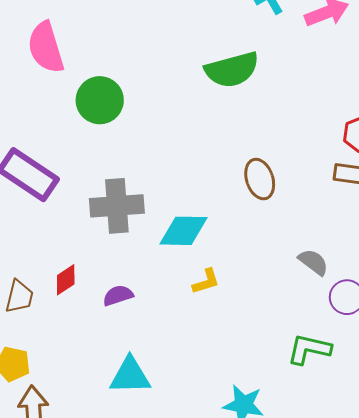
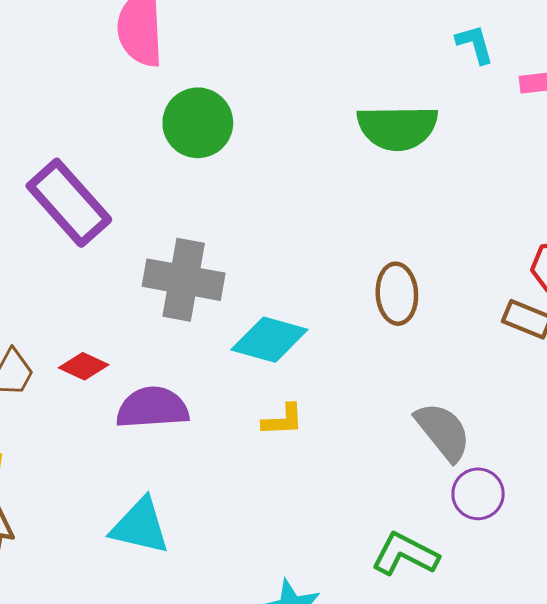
gray semicircle: (313, 262) -> (443, 432), size x1.4
red diamond: (66, 280) -> (84, 366), turned 44
purple semicircle: (118, 295) -> (152, 408), size x1.6

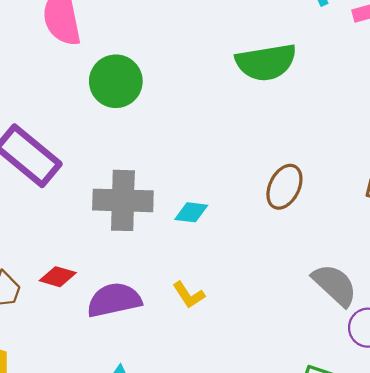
brown ellipse: (397, 294) -> (284, 187), turned 39
cyan diamond: (269, 340) -> (191, 212), moved, size x0.6
yellow L-shape: (283, 420) -> (189, 295), moved, turned 68

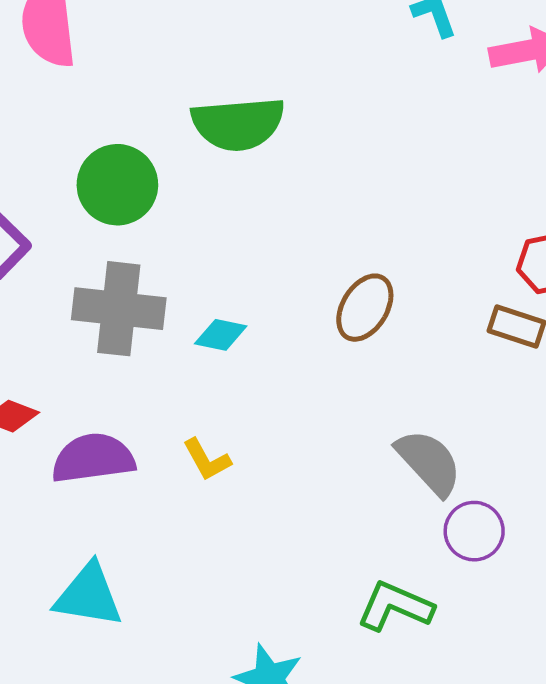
green semicircle: (266, 62) -> (238, 124), moved
green circle: (116, 81) -> (117, 185), moved

